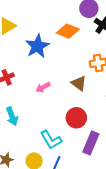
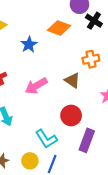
blue star: (37, 46) -> (29, 45), size x0.7
pink arrow: (43, 87) -> (36, 86), size x1.5

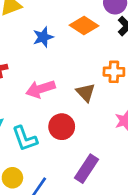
red circle: (71, 116) -> (62, 127), moved
cyan L-shape: (46, 139) -> (25, 139), moved

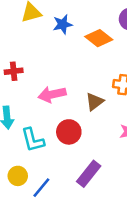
blue star: (43, 37) -> (63, 24), moved
brown triangle: (86, 92) -> (94, 102), turned 30

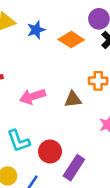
brown triangle: (94, 102) -> (73, 99), turned 36
red circle: (69, 132) -> (50, 152), moved

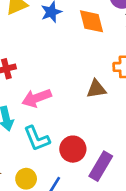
orange diamond: (71, 40) -> (92, 21), turned 45
pink arrow: (32, 96) -> (37, 98), moved

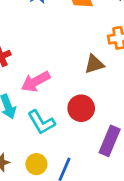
red circle: (73, 149) -> (81, 108), moved

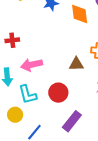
yellow circle: (36, 164) -> (15, 115), moved

